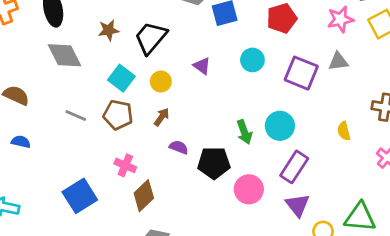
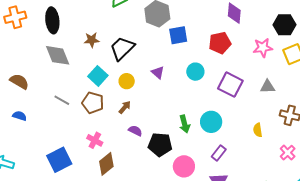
gray triangle: (338, 61) -> (268, 87), moved
purple rectangle: (294, 167) -> (219, 153), size x0.7

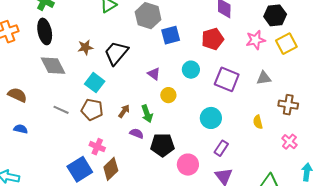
yellow circle: (127, 81) -> (168, 95), moved
green arrow: (185, 124) -> (147, 114), moved
blue square: (59, 160) -> (80, 169), moved

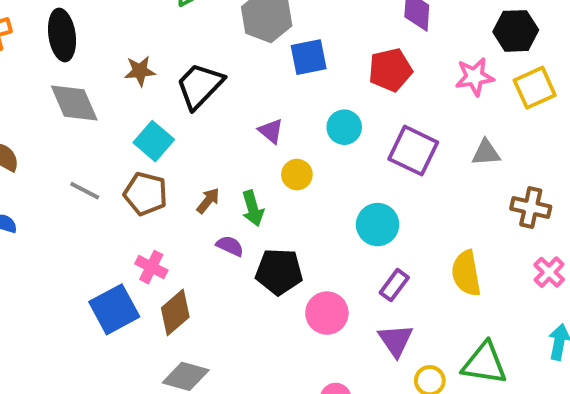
yellow semicircle: (258, 122) -> (466, 273), moved, size x1.6
pink cross: (289, 142) -> (549, 272), moved

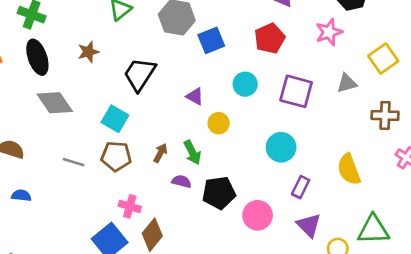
brown star: (140, 71) -> (88, 52), moved
yellow square: (535, 88) -> (383, 58), moved

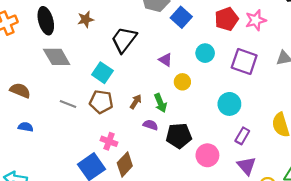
pink star: (329, 32) -> (256, 20), moved
blue square: (211, 40) -> (181, 17), turned -30

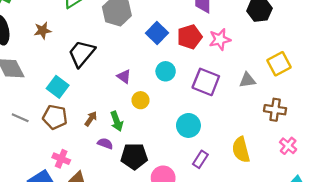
blue square: (181, 17) -> (157, 33), moved

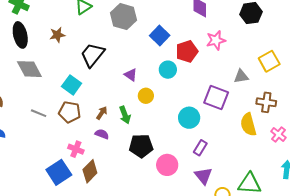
red pentagon: (190, 37) -> (187, 51), moved
purple square: (206, 82) -> (216, 98), moved
purple semicircle: (105, 144) -> (102, 134), moved
yellow semicircle: (241, 150) -> (248, 125), moved

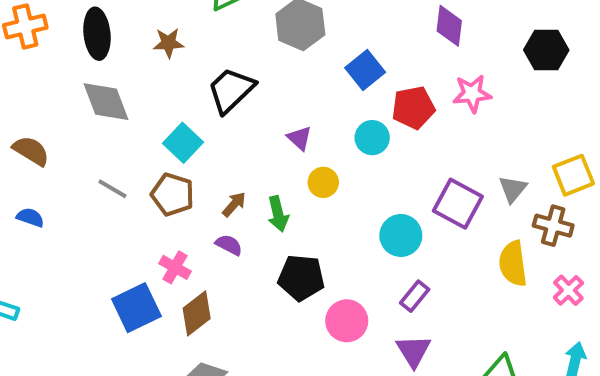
yellow square: (269, 61) -> (573, 175), moved
gray triangle: (241, 76) -> (513, 189), moved, turned -49

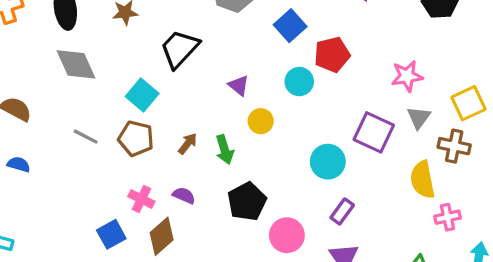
pink star: (472, 94) -> (407, 76), moved
purple semicircle: (229, 245) -> (184, 195), moved
black pentagon: (301, 278) -> (247, 202), turned -30
pink cross: (568, 290) -> (448, 217), moved, turned 35
blue square: (136, 308) -> (111, 234), size x0.7

